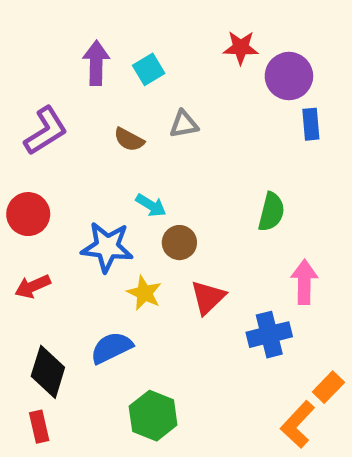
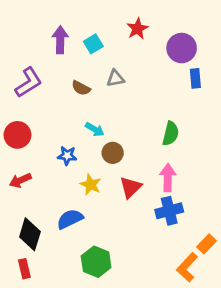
red star: (241, 48) -> (137, 29), moved, turned -30
blue star: (107, 247) -> (67, 156), size x0.6
pink arrow: (304, 282) -> (168, 178), moved

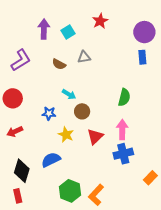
purple circle: (182, 48) -> (144, 32), moved
orange L-shape: (187, 267) -> (96, 195), moved

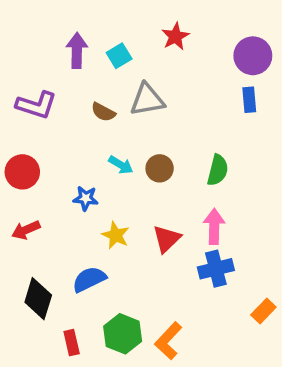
gray triangle: (84, 57) -> (147, 100), size x1.5
purple L-shape: (21, 60) -> (36, 105), turned 50
brown circle: (82, 111) -> (160, 168), moved
red rectangle: (18, 196) -> (72, 343), moved

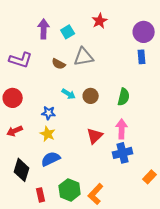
yellow star: (116, 235) -> (48, 134), moved

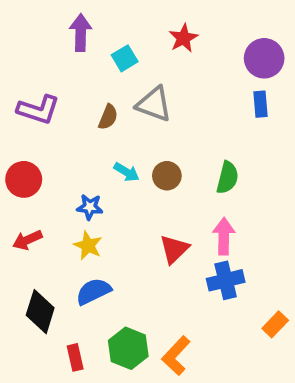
purple arrow: (44, 29) -> (81, 33), moved
gray triangle: (84, 57) -> (154, 104), turned 30
brown semicircle: (59, 64) -> (108, 117), turned -96

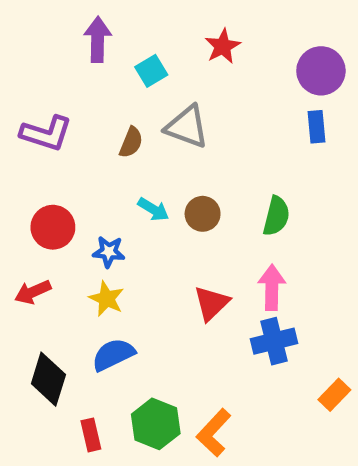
red circle: (24, 179) -> (53, 227), moved

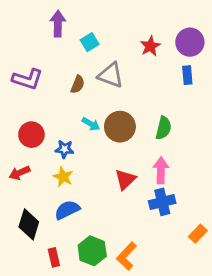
red star: (223, 46) -> (150, 46), moved
brown circle: (203, 214) -> (120, 127), size x1.5

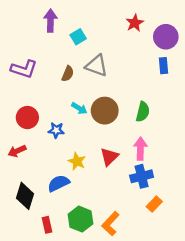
red star: (150, 46) -> (135, 23), moved
yellow star: (63, 177) -> (77, 161), moved
orange rectangle: (198, 234) -> (154, 204), moved

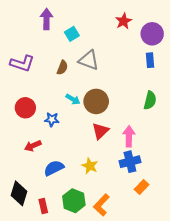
green semicircle: (143, 112) -> (150, 100), moved
red arrow: (17, 151) -> (33, 146), moved
red triangle: (109, 157) -> (100, 131), moved
yellow star: (77, 161) -> (90, 166), moved
black diamond: (25, 196) -> (19, 193), moved

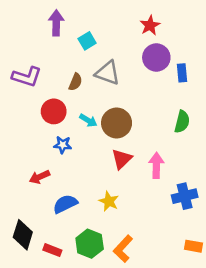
purple circle: (152, 34) -> (156, 58), moved
red circle: (25, 108) -> (54, 111), moved
blue cross: (130, 162) -> (185, 196), moved
orange rectangle: (142, 187) -> (194, 246), moved, turned 56
red rectangle: (43, 206) -> (52, 250), turned -56

